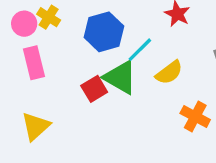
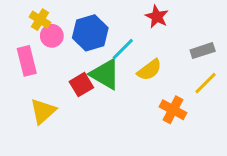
pink circle: (24, 24) -> (52, 36), moved
yellow triangle: (36, 126) -> (43, 111), moved

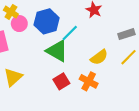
yellow semicircle: (149, 70) -> (99, 57), moved
red square: (81, 85) -> (61, 81), moved
orange cross: (173, 110) -> (89, 81), moved

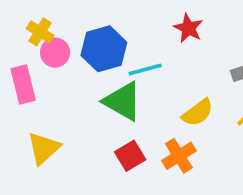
cyan line: (70, 33) -> (145, 69), turned 30
orange cross: (89, 81) -> (179, 156), turned 30

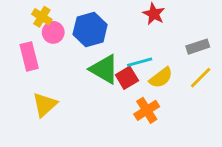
cyan line: (145, 69) -> (140, 62), moved
red square: (130, 156) -> (127, 78), moved

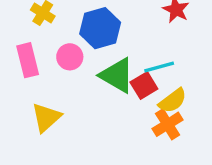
pink circle: (53, 32) -> (70, 57), moved
yellow semicircle: (161, 78) -> (173, 101), moved

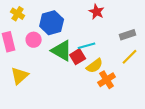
orange cross: (168, 124) -> (107, 80), moved

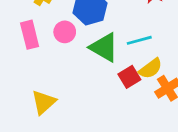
red square: (78, 57) -> (129, 77), moved
yellow triangle: (20, 76) -> (44, 102), moved

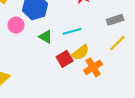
green triangle: (104, 47) -> (46, 37), size x0.6

